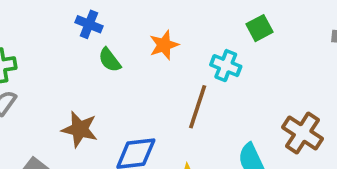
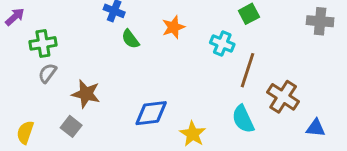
brown line: (198, 107) -> (247, 70), moved
brown star: (80, 129) -> (86, 94), moved

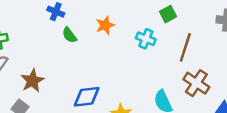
brown line: (247, 70) -> (185, 47), moved
brown star: (86, 94) -> (32, 81), turned 30

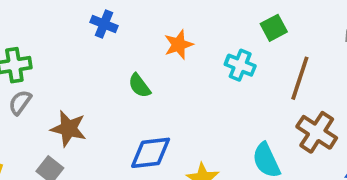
green semicircle: (69, 35) -> (139, 86), moved
brown star: (32, 81) -> (69, 129), turned -30

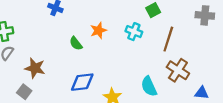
orange star: (179, 45) -> (98, 30), moved

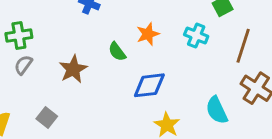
brown star: (35, 68) -> (73, 69), moved, turned 30
blue diamond: (82, 82) -> (149, 85), moved

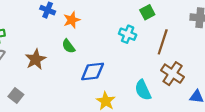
orange star: (148, 34) -> (72, 20), moved

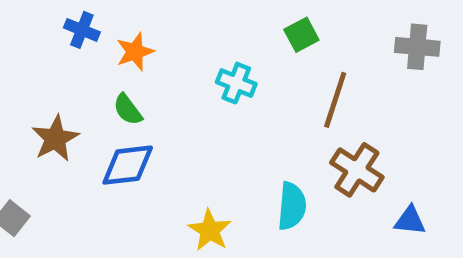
cyan cross: (128, 34) -> (236, 83), moved
blue diamond: (93, 71) -> (128, 165), moved
cyan semicircle: (143, 90) -> (292, 206), turned -150

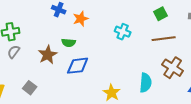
green square: (301, 35) -> (161, 14), moved
brown line: (335, 100) -> (164, 39), turned 65
green semicircle: (128, 110) -> (69, 43), moved, turned -48

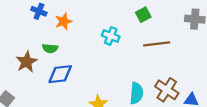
green square: (161, 14) -> (143, 15), moved
brown cross: (173, 68) -> (167, 90), moved

